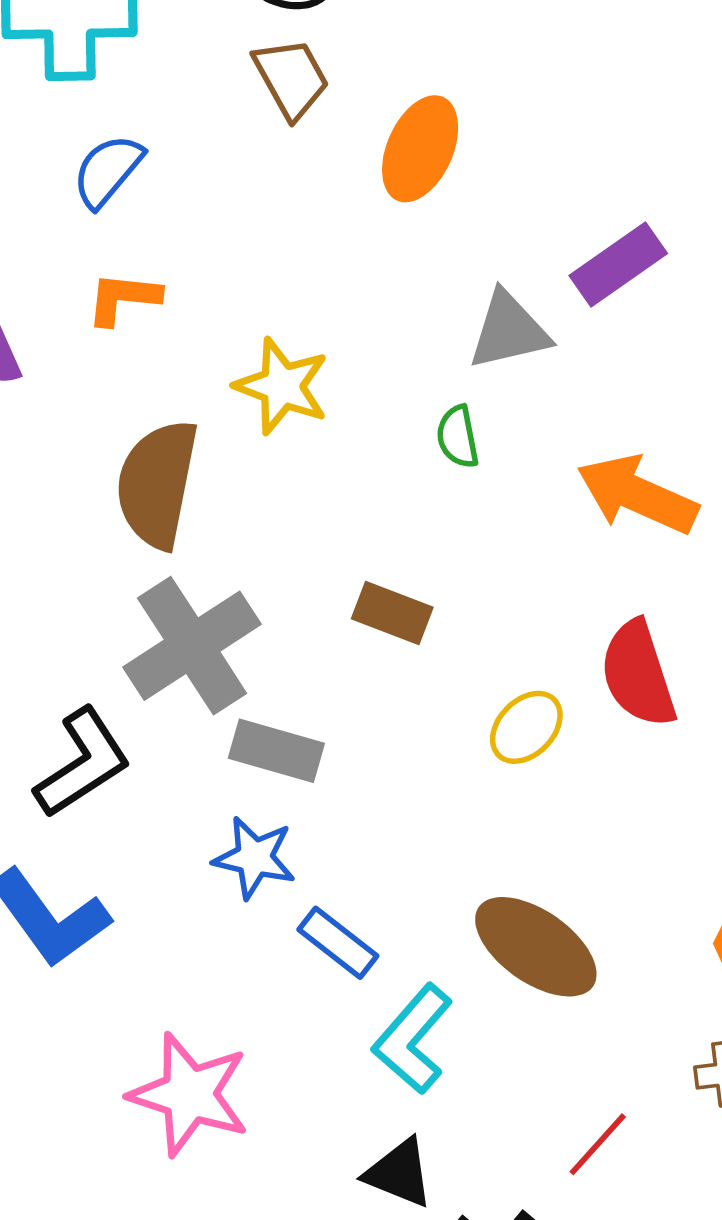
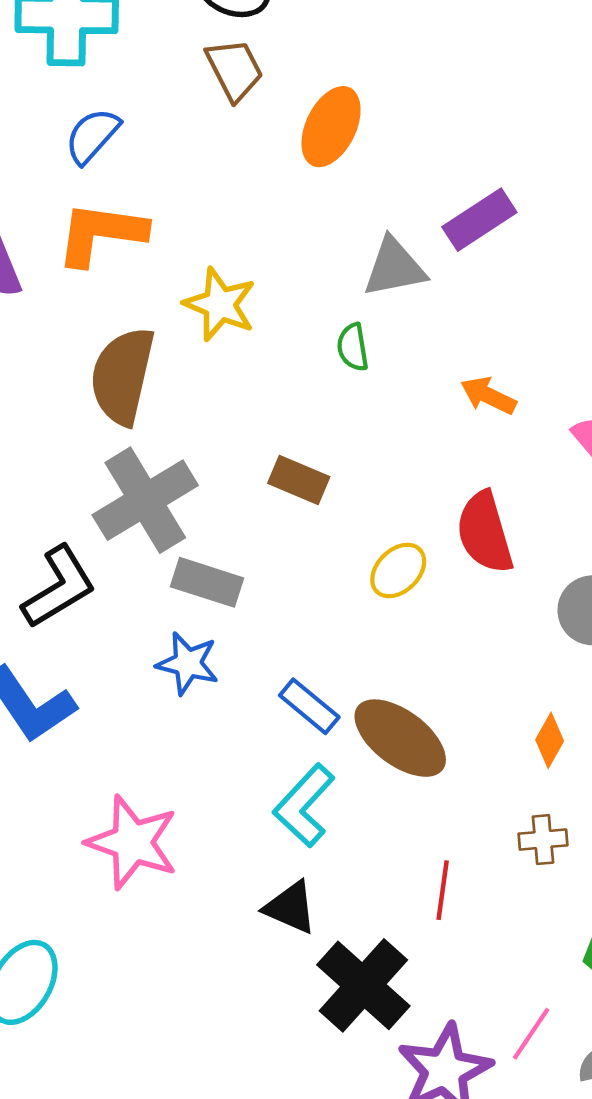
orange L-shape: (123, 298) -> (101, 234), size x1.6
orange arrow: (637, 495) -> (488, 396), size x0.6
blue rectangle: (338, 943) -> (309, 706), moved
red line: (598, 1144) -> (443, 890), turned -36

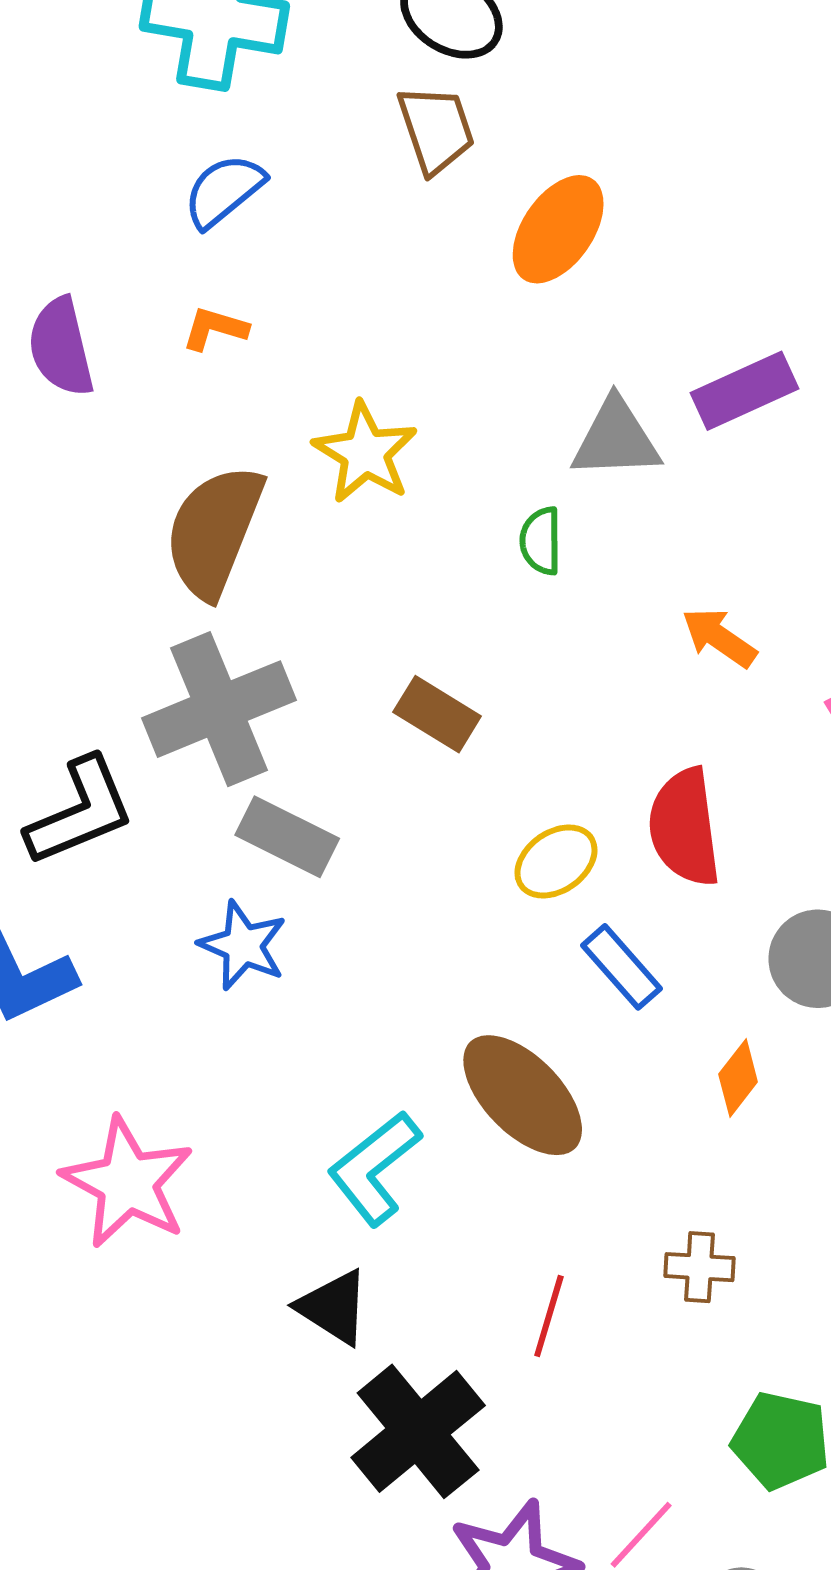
orange L-shape: (101, 234) -> (215, 329), size x0.5
blue rectangle: (309, 706) -> (622, 967), moved
orange diamond: (550, 740) -> (738, 1078), moved

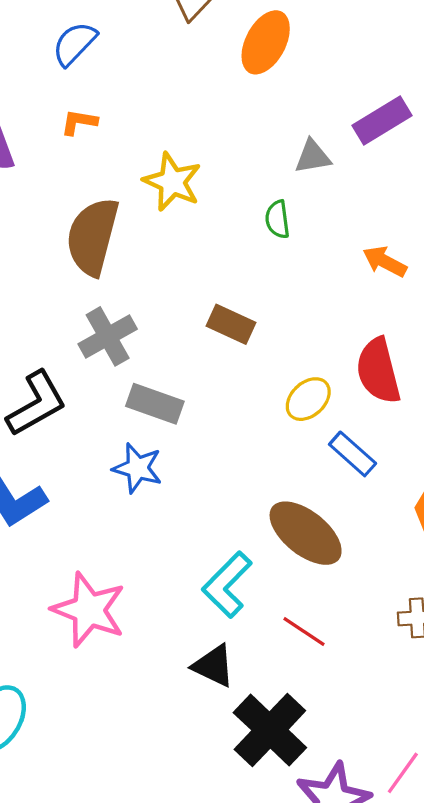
gray triangle: (616, 439) -> (313, 157), size x0.7
gray cross: (219, 709) -> (108, 336), size x0.7
red line: (549, 1316) -> (304, 631), moved, turned -66

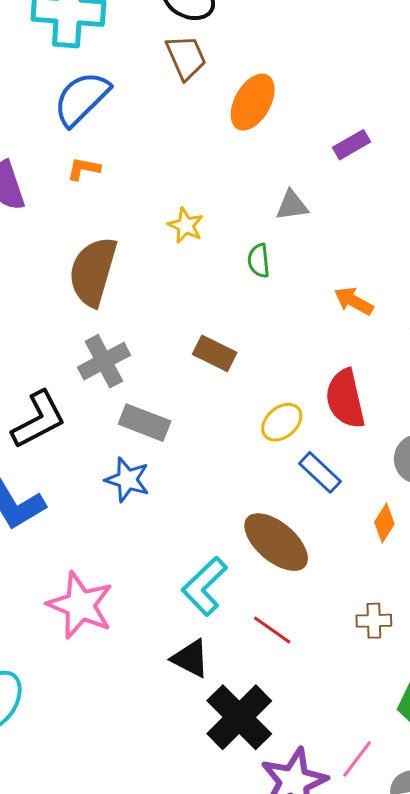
blue semicircle: (74, 44) -> (82, 99), size x1.4
purple rectangle: (382, 121) -> (351, 145), moved, size x0.7
yellow star: (172, 182) -> (186, 226), moved, size x0.7

